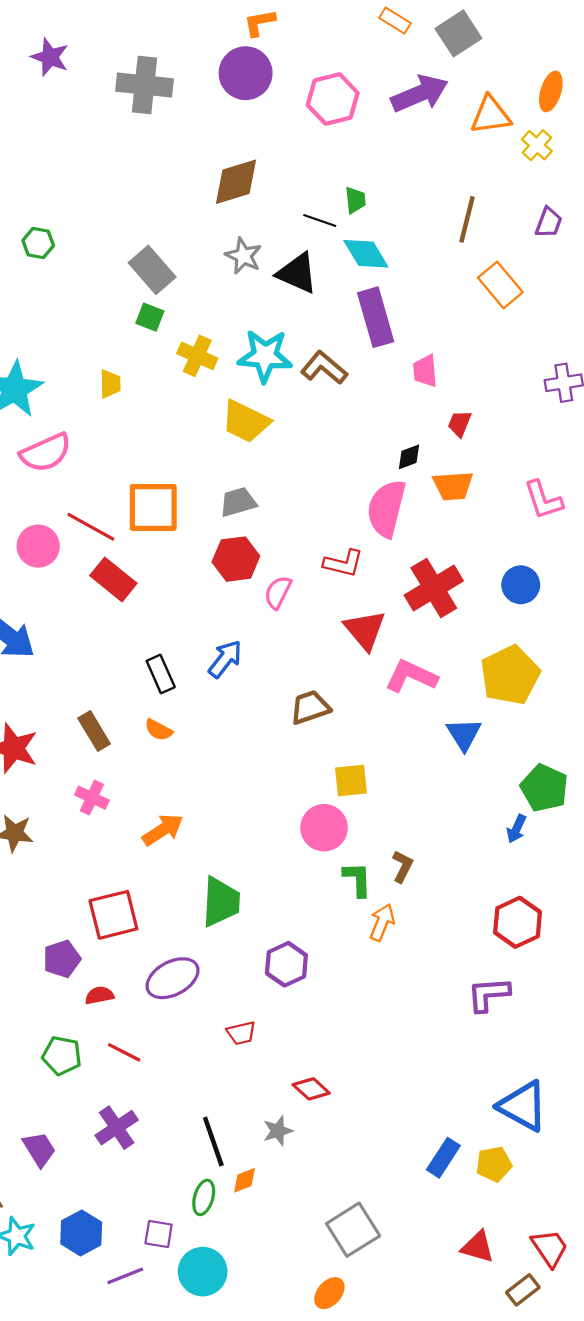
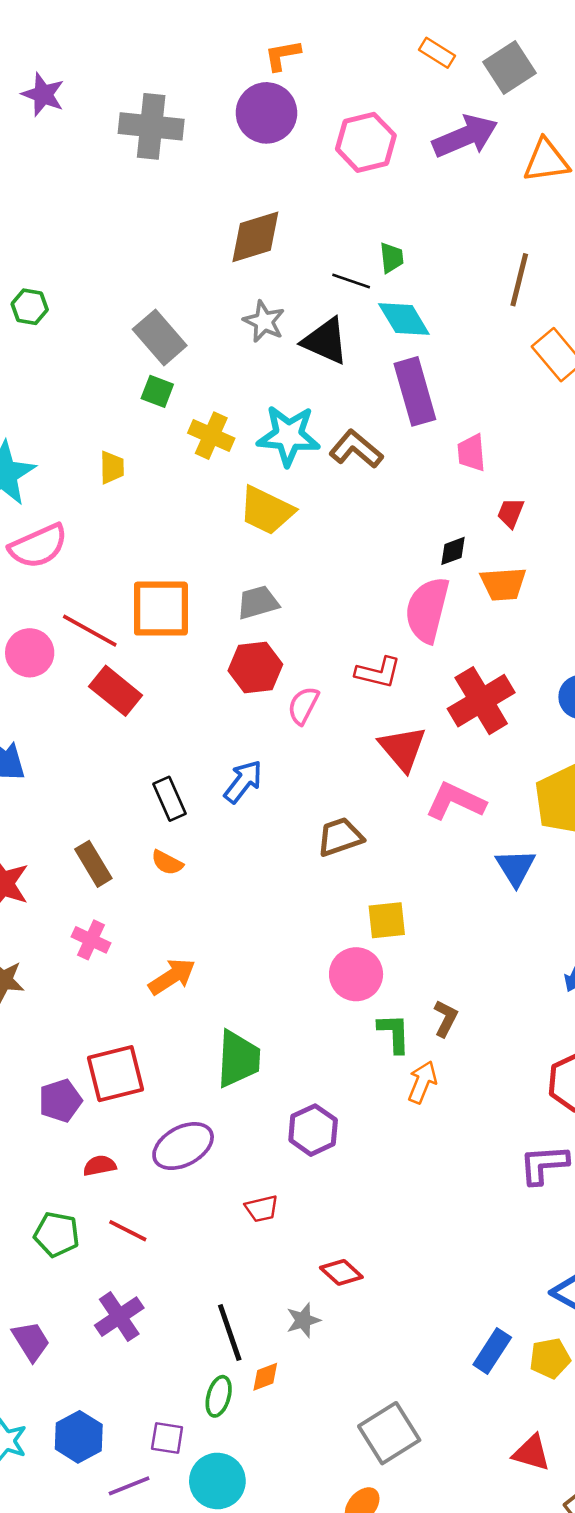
purple pentagon: (62, 959) -> (60, 1101), moved

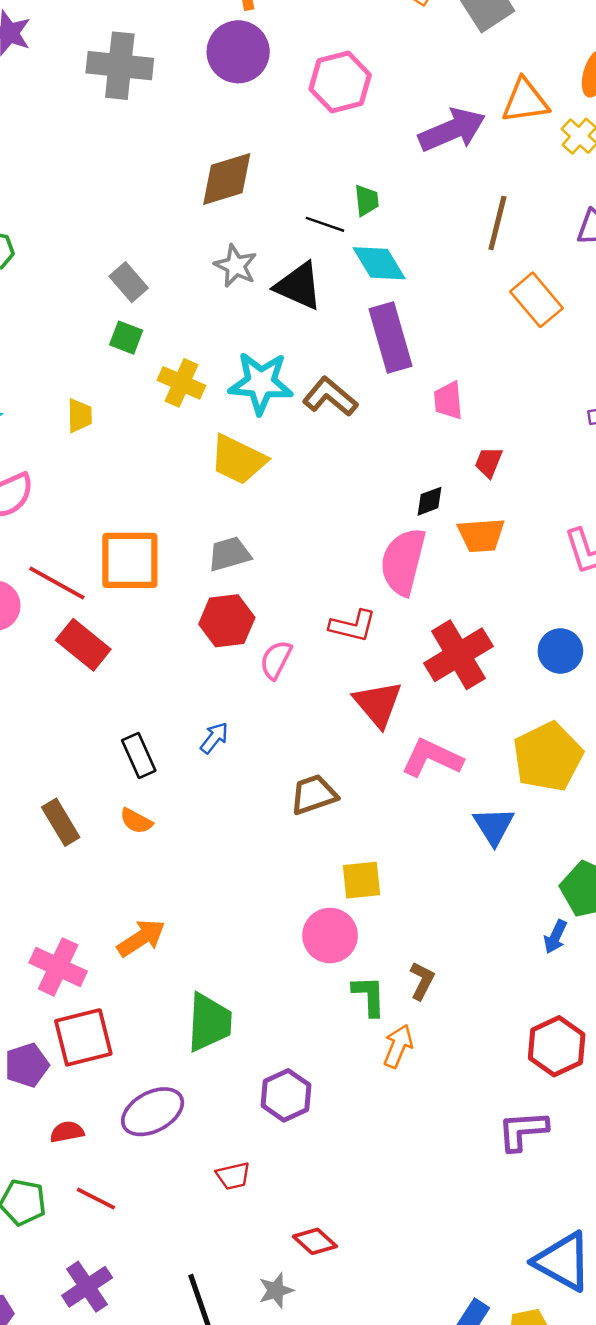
purple arrow: (465, 136) -> (452, 130), moved
gray rectangle: (160, 337) -> (129, 282), size x0.7
blue arrow: (243, 782) -> (214, 738), size x0.7
pink cross: (91, 940) -> (58, 967), moved, size x1.4

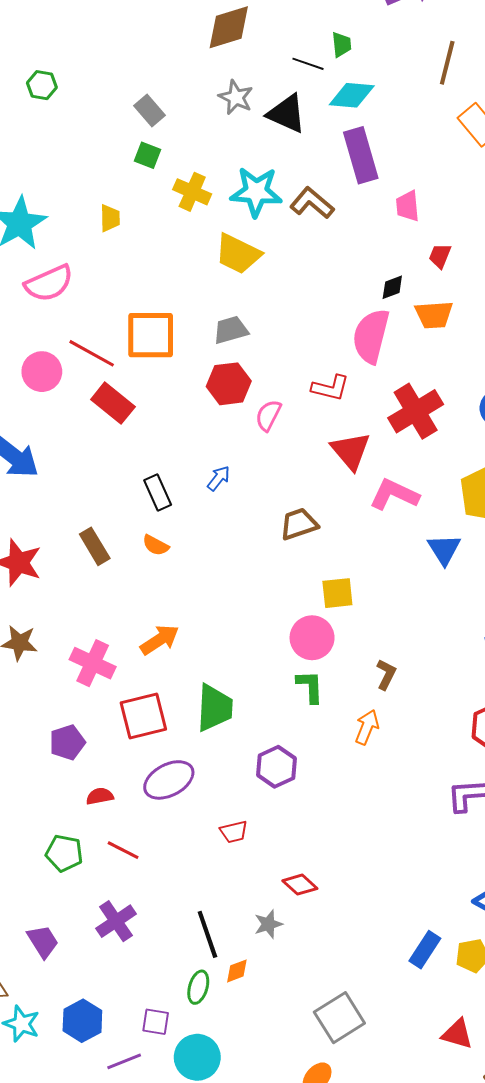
cyan diamond: (379, 263) -> (352, 95), turned -54
green L-shape: (369, 996) -> (310, 687), moved
red square: (83, 1037) -> (143, 716), moved

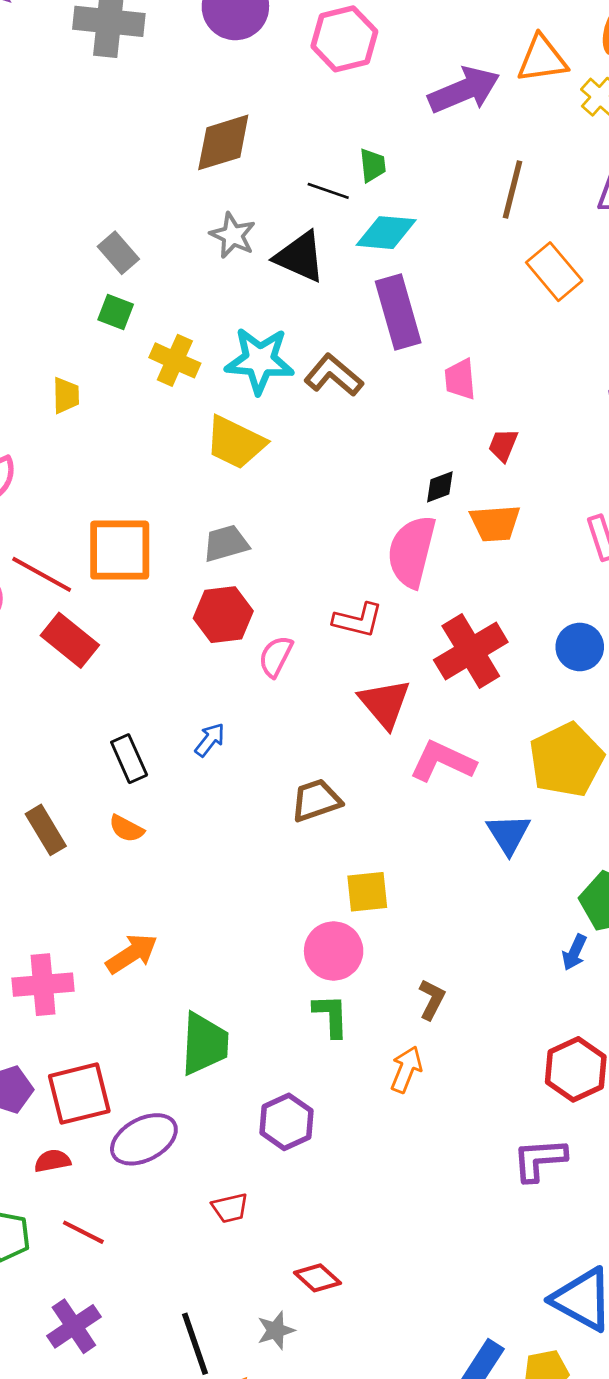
pink cross: (93, 663) -> (43, 985), turned -30
red square: (143, 716) -> (79, 1094), moved

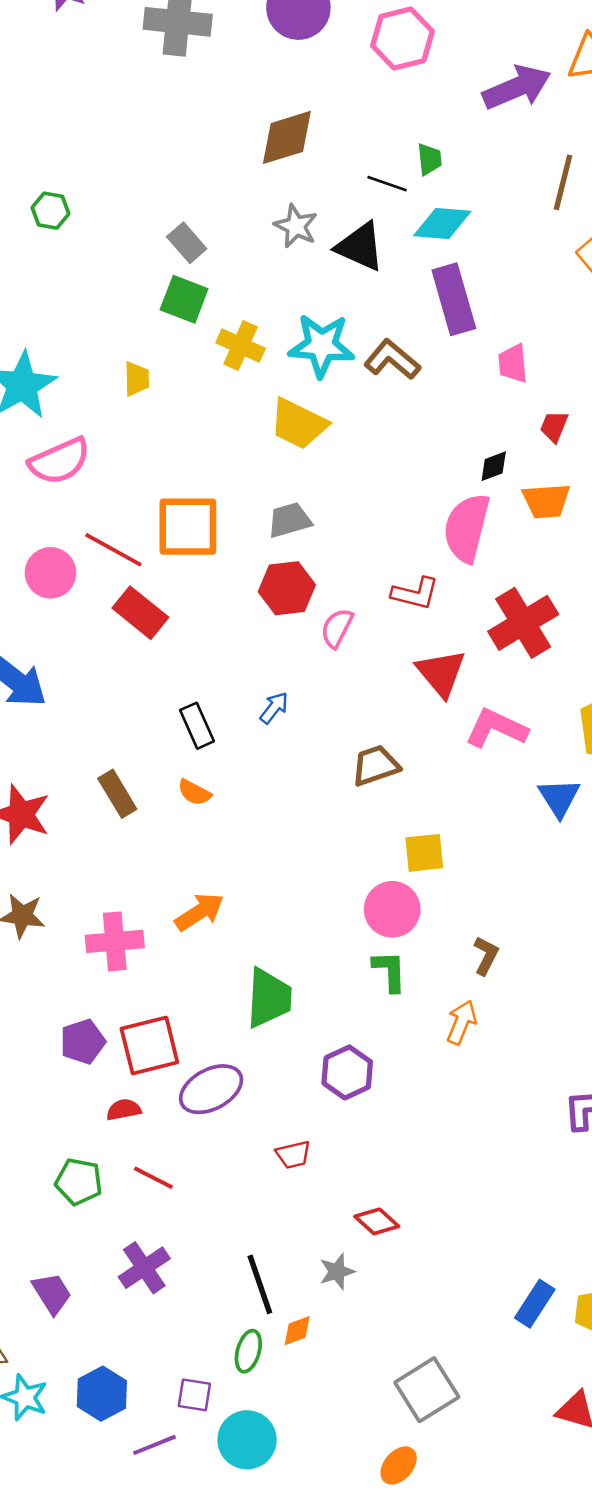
green square: (116, 312) -> (184, 299), size x1.4

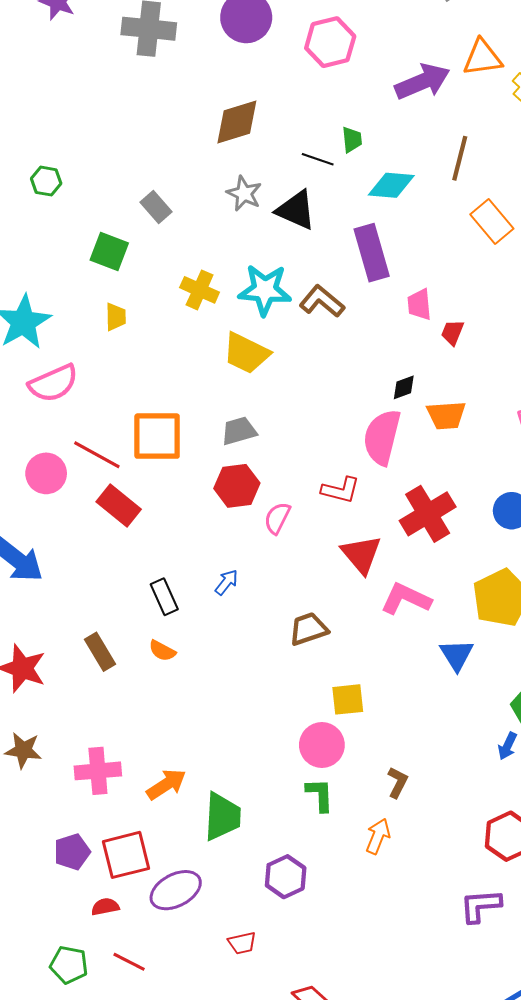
cyan diamond: (442, 223) -> (391, 185), moved
green square: (184, 299) -> (109, 252), moved
red trapezoid: (554, 426) -> (452, 332), moved
orange arrow: (200, 912) -> (166, 784), moved

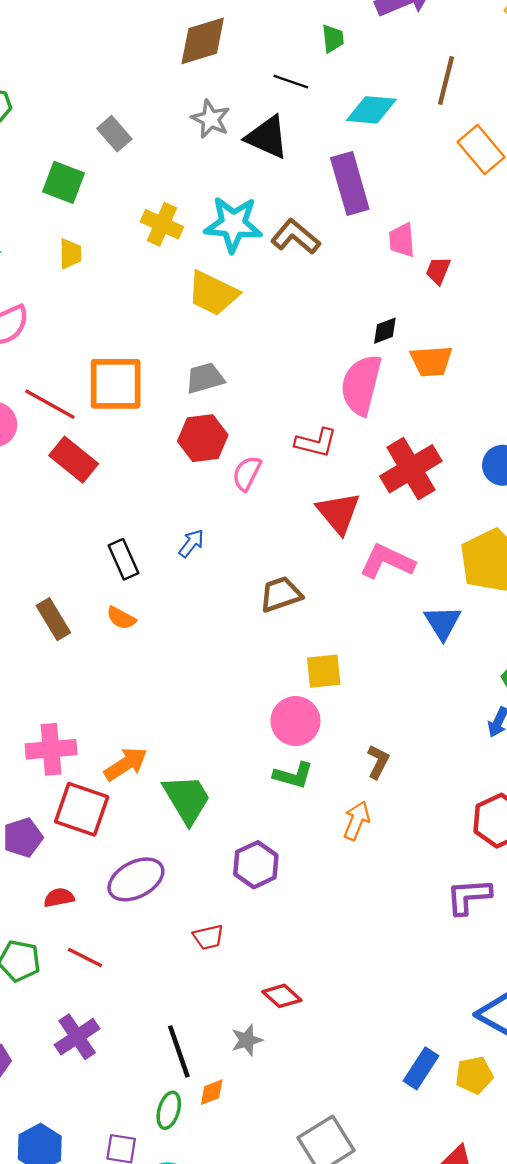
green trapezoid: (352, 140) -> (333, 39), moved
green L-shape: (320, 795) -> (293, 775), turned 108
green trapezoid: (222, 817) -> (187, 799), turned -34
red square: (126, 855) -> (82, 809), moved, turned 33

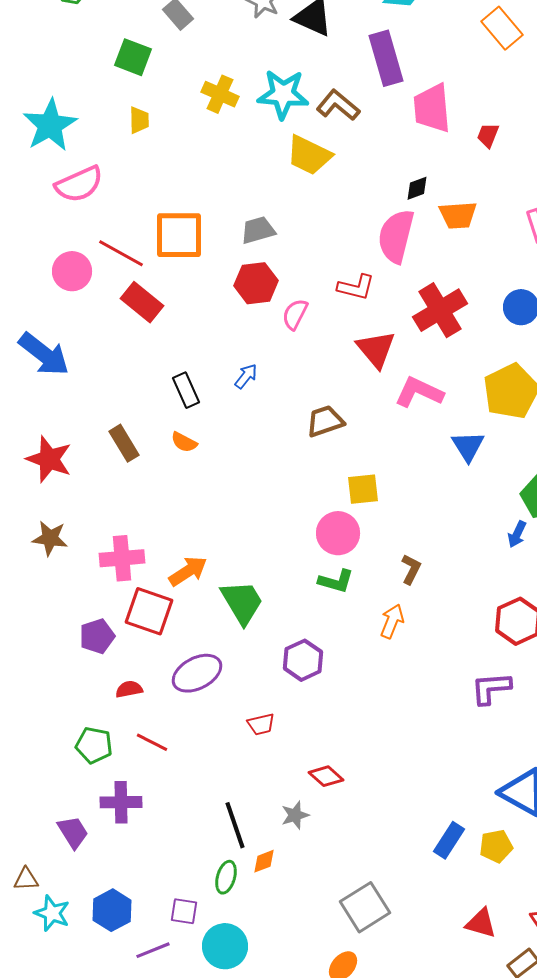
pink trapezoid: (402, 240) -> (432, 108), size x1.6
red trapezoid: (438, 271) -> (488, 135), moved
yellow trapezoid: (213, 293) -> (309, 155), moved
purple cross: (77, 1037) -> (121, 802), moved, turned 33

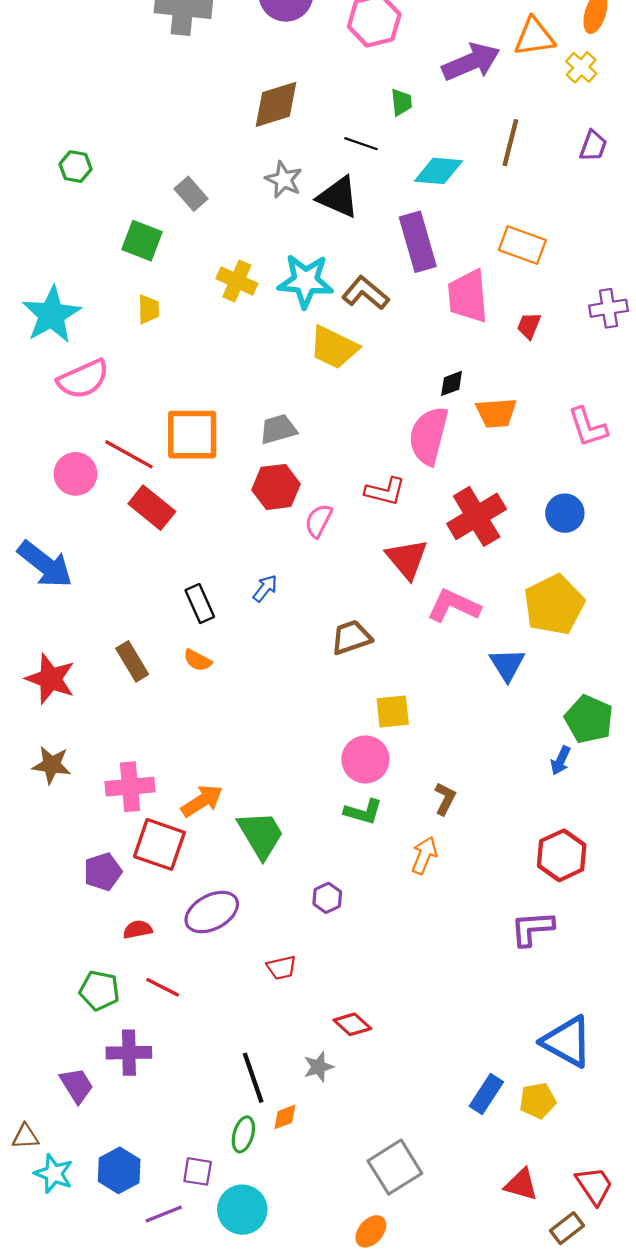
orange rectangle: (502, 28) -> (522, 245), moved, turned -30
purple hexagon: (303, 660) -> (327, 898), size x0.7

